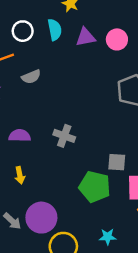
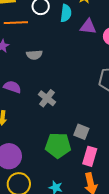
gray semicircle: (31, 77) -> (34, 55), moved
green pentagon: (95, 187) -> (58, 145), turned -30

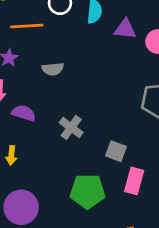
gray square: (81, 132) -> (116, 151), moved
pink rectangle: (90, 156) -> (134, 181), moved

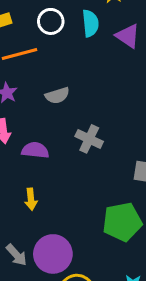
purple triangle: (125, 29) -> (128, 36), turned 40
gray cross: (71, 128) -> (89, 139), moved

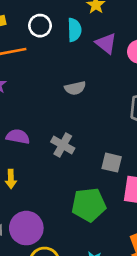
gray semicircle: (57, 95) -> (75, 88), moved
gray cross: (89, 139) -> (63, 145), moved

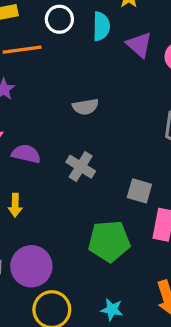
gray semicircle: (75, 88) -> (86, 107), moved

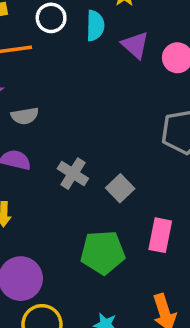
gray semicircle: (86, 107) -> (25, 116), moved
gray square: (139, 191) -> (120, 188), moved, turned 30

